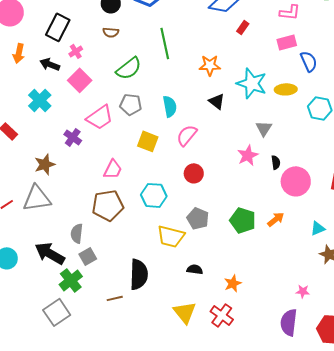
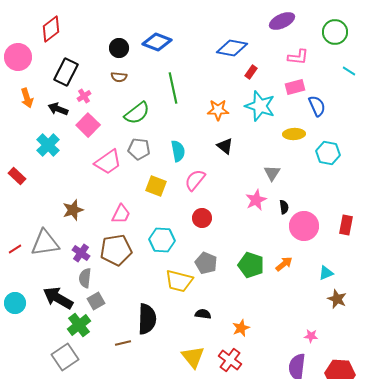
orange arrow: (19, 53) -> (27, 98), turned -30
cyan star: (252, 83) -> (260, 106), moved
purple cross: (73, 137) -> (81, 253), moved
brown star: (45, 164) -> (73, 210), moved

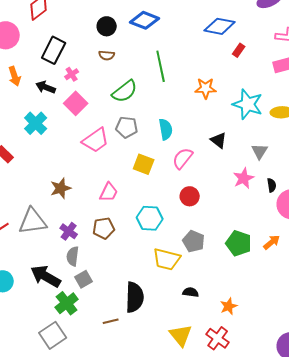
cyan star: (260, 106) -> (248, 104), moved
black triangle: (225, 146) -> (219, 140), moved
brown pentagon: (116, 250) -> (104, 228), size x0.7

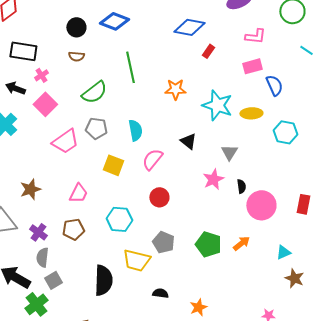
black rectangle: (54, 50) -> (23, 51), turned 72
black semicircle: (135, 297) -> (103, 280), moved

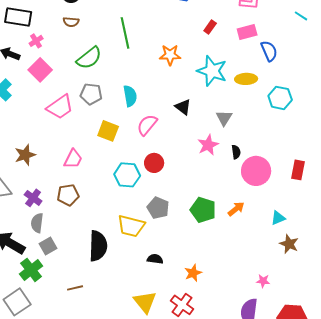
red rectangle: (208, 51) -> (210, 27), moved
cyan hexagon: (119, 219) -> (127, 175), moved

